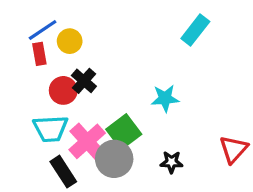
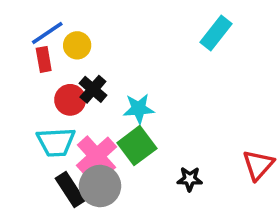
cyan star: (165, 98) -> (139, 109), moved
gray circle: (114, 159) -> (100, 186), moved

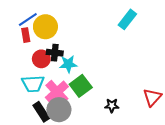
yellow circle: (77, 45) -> (45, 27), size x1.5
black cross: (93, 89) -> (55, 53), turned -35
cyan star: (139, 109) -> (68, 64), moved

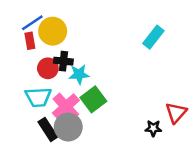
cyan rectangle: (127, 19) -> (153, 37), moved
black star: (112, 106) -> (153, 128), moved

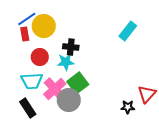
black cross: (63, 61) -> (71, 47), moved
gray circle: (68, 127) -> (69, 100), moved
black rectangle: (48, 129) -> (28, 108), moved

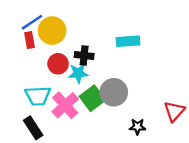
cyan rectangle: (128, 31) -> (128, 41), moved, turned 48
red circle: (40, 57) -> (58, 64), moved
gray circle: (69, 100) -> (114, 92), moved
black star: (128, 107) -> (137, 127), moved

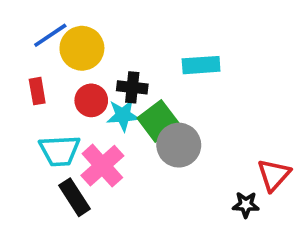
red rectangle: (30, 40) -> (37, 91), moved
green square: (92, 98) -> (158, 121), moved
black star: (137, 127) -> (246, 205), moved
black rectangle: (33, 128) -> (74, 197), moved

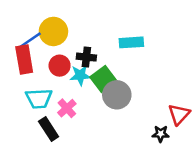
blue line: (50, 35) -> (30, 40), moved
red rectangle: (37, 91) -> (24, 59), size x1.6
pink cross: (102, 166) -> (67, 108), size x0.7

